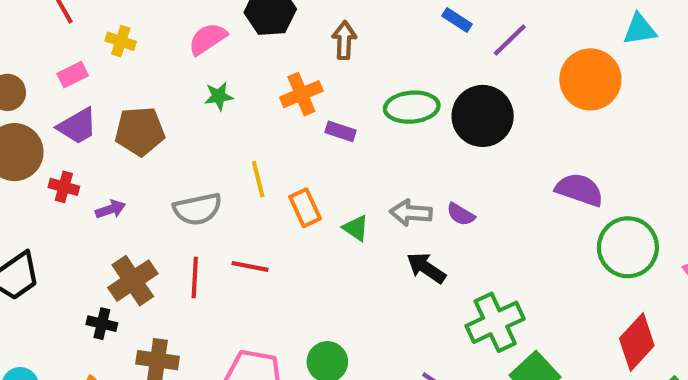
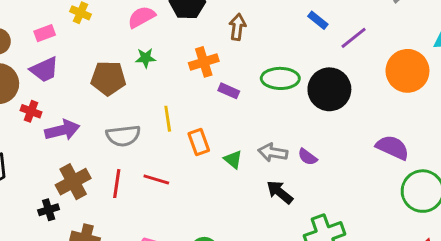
brown pentagon: (140, 131) -> (108, 78), moved
purple arrow: (111, 209) -> (62, 130), size x1.6
black cross: (102, 324) -> (49, 210), turned -36

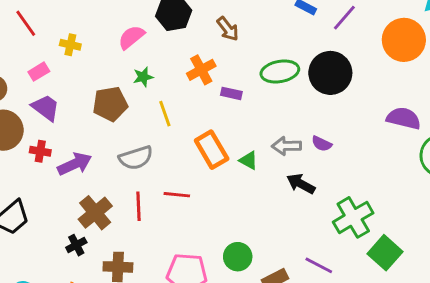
brown arrow: (237, 27) -> (228, 29), turned 145
purple trapezoid: (44, 70) -> (46, 108), turned -108
yellow line: (168, 119) -> (165, 114), moved
orange rectangle: (199, 142) -> (212, 150), size x1.4

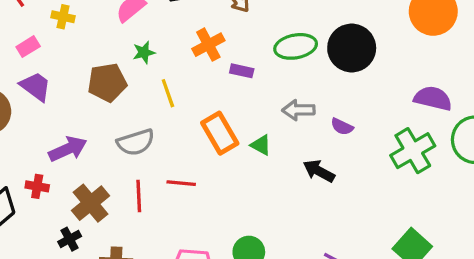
gray arrow: (286, 146) -> (298, 110), moved
red cross: (40, 151) -> (37, 186), moved
green cross: (353, 217) -> (413, 151), moved

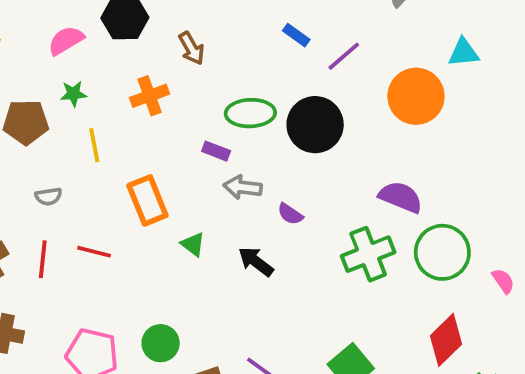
purple rectangle: (242, 71) -> (216, 151), moved
gray semicircle: (136, 142) -> (49, 196), size x0.6
green triangle: (261, 145) -> (193, 244), moved

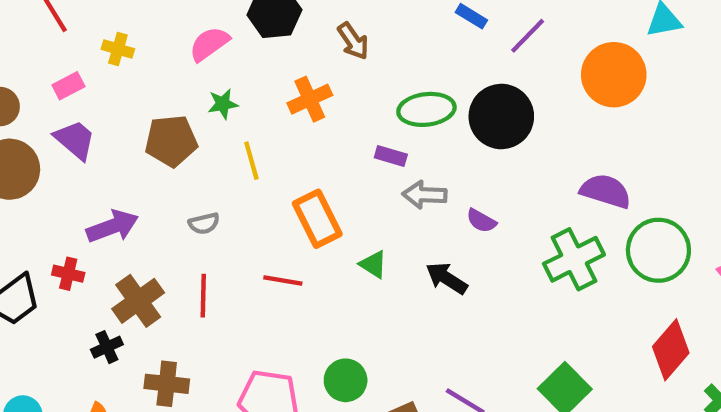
red line: (94, 252) -> (283, 280), moved

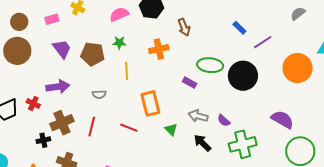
purple trapezoid: (75, 140) -> (62, 49), moved
gray arrow: (425, 195) -> (198, 116), moved
green cross: (574, 259) -> (243, 144), moved

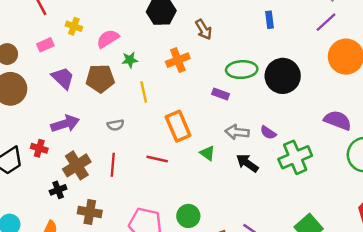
pink semicircle: (119, 14) -> (108, 39), moved
blue rectangle: (239, 28) -> (269, 20), turned 48
purple line: (263, 42) -> (326, 22), moved

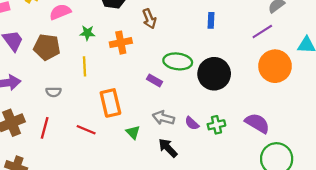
green star: (130, 60) -> (87, 33), moved
green cross: (295, 157) -> (216, 125), moved, size x0.6

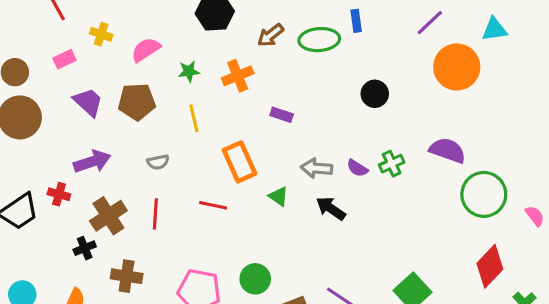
brown arrow: (149, 19) -> (271, 35), turned 84
green ellipse: (178, 61) -> (319, 40), moved
black circle: (214, 74) -> (375, 94), size x0.6
purple rectangle: (154, 80) -> (282, 115), moved

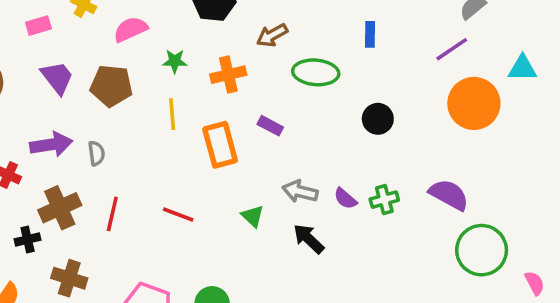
green ellipse: (319, 40) -> (316, 72), moved
gray semicircle: (158, 162) -> (96, 153), moved, turned -95
orange rectangle: (240, 162) -> (220, 145), moved

